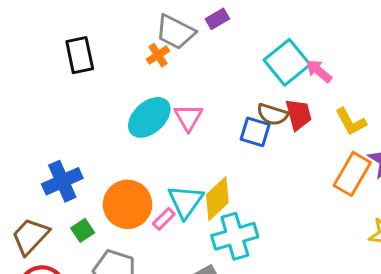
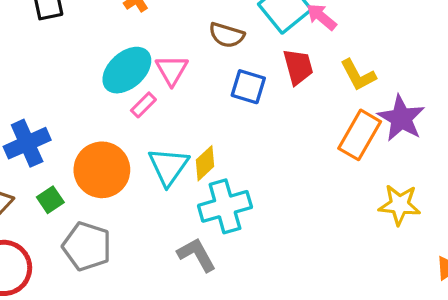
brown semicircle: (272, 114) -> (227, 35), moved
yellow diamond: (217, 199) -> (205, 163), size x0.7
pink rectangle: (164, 219) -> (143, 105), moved

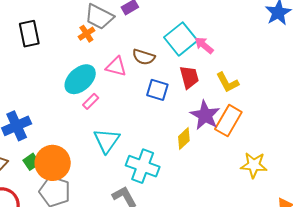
pink triangle: (172, 70) -> (116, 67), moved, turned -45
purple star: (401, 118) -> (205, 115), moved
yellow diamond: (205, 163) -> (184, 139), moved
orange circle: (102, 170) -> (53, 163), moved
cyan cross: (225, 206) -> (143, 166), turned 36

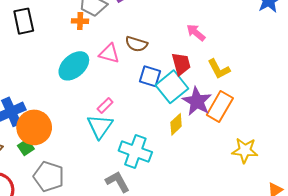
orange cross: (86, 34) -> (80, 21), turned 35
cyan square: (181, 39) -> (172, 87), moved
pink rectangle: (91, 101) -> (105, 106), moved
orange circle: (53, 163) -> (34, 127), moved

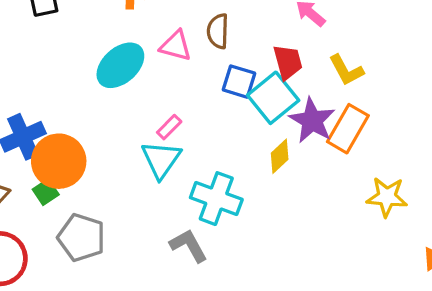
brown semicircle: (136, 44) -> (218, 31), turned 75

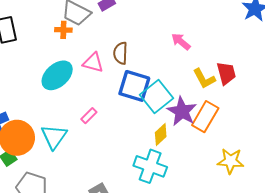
red trapezoid: (288, 62) -> (226, 73), moved
blue square: (239, 82) -> (134, 86), size x1.4
cyan triangle: (161, 160) -> (54, 137), moved
cyan cross: (216, 199) -> (150, 166), moved

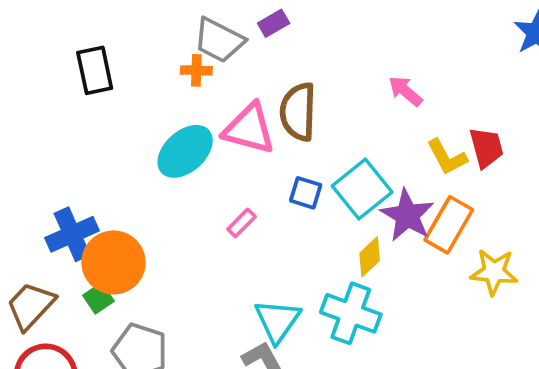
brown semicircle: (121, 53) -> (298, 112), size x1.4
pink triangle: (93, 63) -> (249, 129), size x1.4
blue square: (134, 86) -> (306, 193), moved, size x0.6
cyan triangle: (54, 137) -> (277, 321), moved
yellow star: (231, 161) -> (494, 272), moved

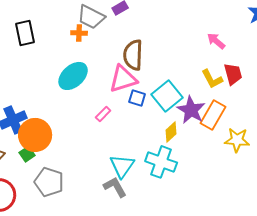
pink arrow: (405, 91) -> (216, 41), moved
pink triangle: (249, 129) -> (123, 79), moved, turned -32

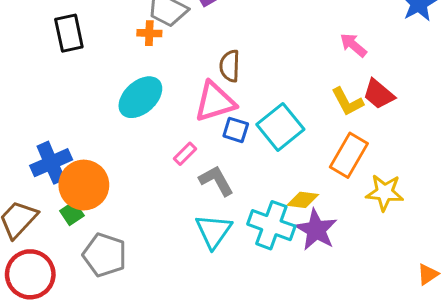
brown semicircle: (133, 55) -> (230, 66), size x0.7
red trapezoid: (233, 74) -> (379, 94), turned 145
purple star: (191, 110) -> (316, 230), moved
yellow diamond: (171, 132) -> (303, 200), moved, turned 50
gray L-shape: (115, 187) -> (216, 181), moved

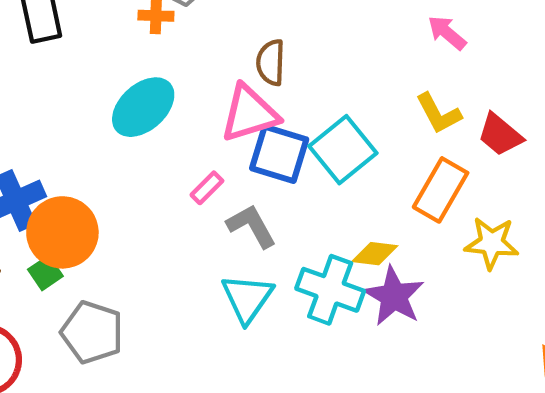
red trapezoid: (379, 94) -> (500, 135), moved
blue square: (236, 130) -> (279, 154), size x1.6

